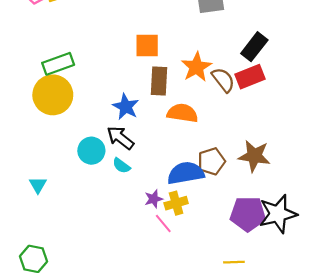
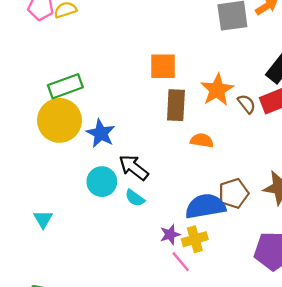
brown semicircle: (223, 80) -> (247, 104), size x0.7
blue star: (126, 107) -> (101, 133), moved
orange semicircle: (183, 113) -> (202, 140), size x0.7

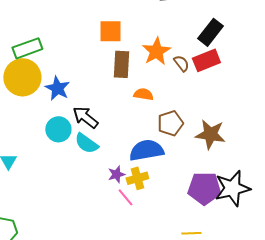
brown pentagon: (234, 193) -> (170, 123), moved
cyan semicircle: (135, 198) -> (86, 143), size x1.4

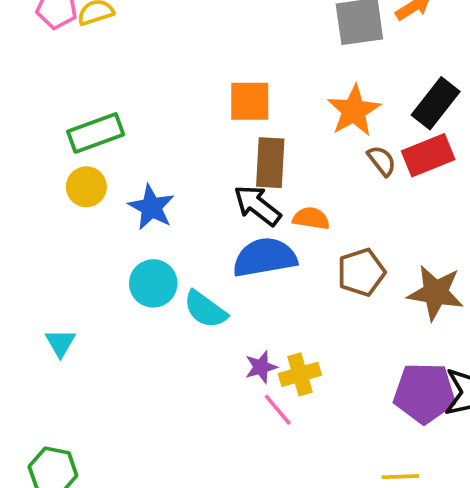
orange star: (156, 51) -> (354, 111), moved
yellow circle: (22, 77) -> (86, 187), size x0.6
black arrow: (85, 117) -> (257, 205), moved
blue semicircle: (146, 150) -> (265, 257), moved

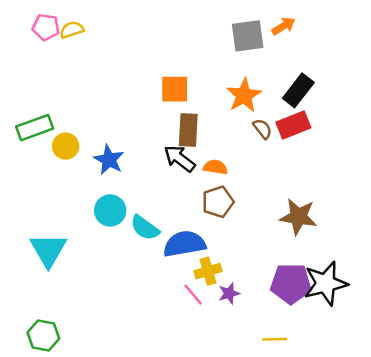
green rectangle: (96, 133) -> (35, 128), moved
blue semicircle: (265, 257) -> (184, 244), moved
brown pentagon: (361, 272) -> (218, 202), moved
cyan triangle: (60, 343) -> (48, 250), size x1.8
purple star: (261, 367) -> (229, 293), moved

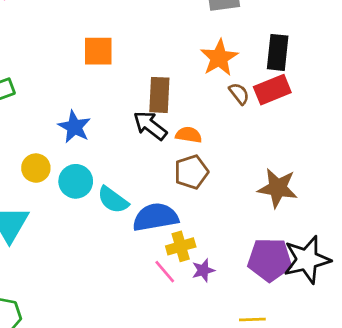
orange square: (175, 89) -> (98, 51), moved
black rectangle: (298, 90) -> (278, 52), turned -32
yellow circle: (66, 146) -> (36, 168), moved

